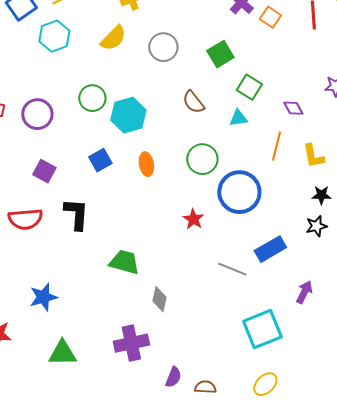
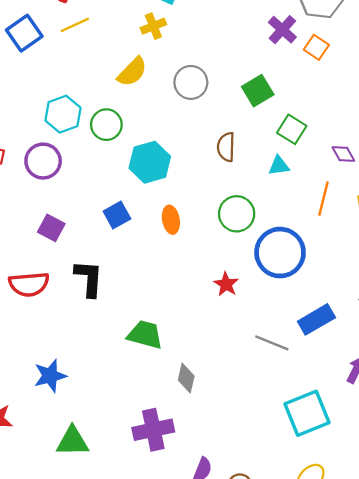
cyan hexagon: (54, 36) -> (63, 114), moved
green circle: (92, 98) -> (106, 125), moved
brown semicircle: (193, 102) -> (226, 147), turned 40

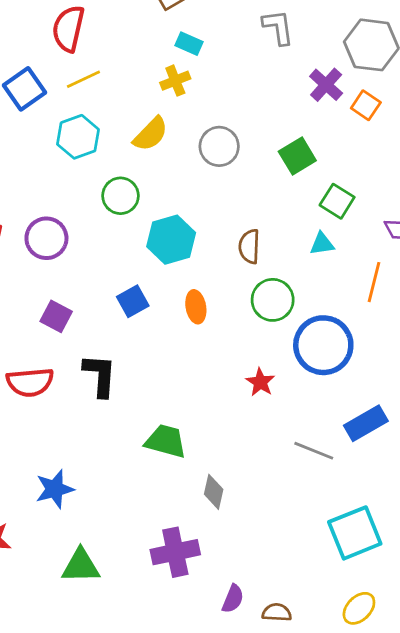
cyan hexagon: (63, 114) -> (78, 137), moved
brown semicircle: (226, 147) -> (249, 246), moved

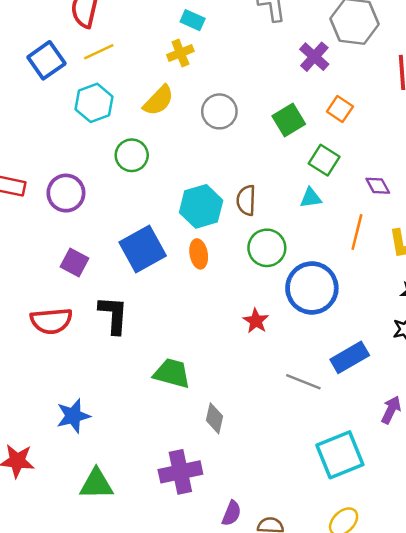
orange square: (366, 105) -> (340, 109), moved
cyan hexagon: (171, 240) -> (201, 206), moved
blue square: (133, 301) -> (143, 249), size x1.6

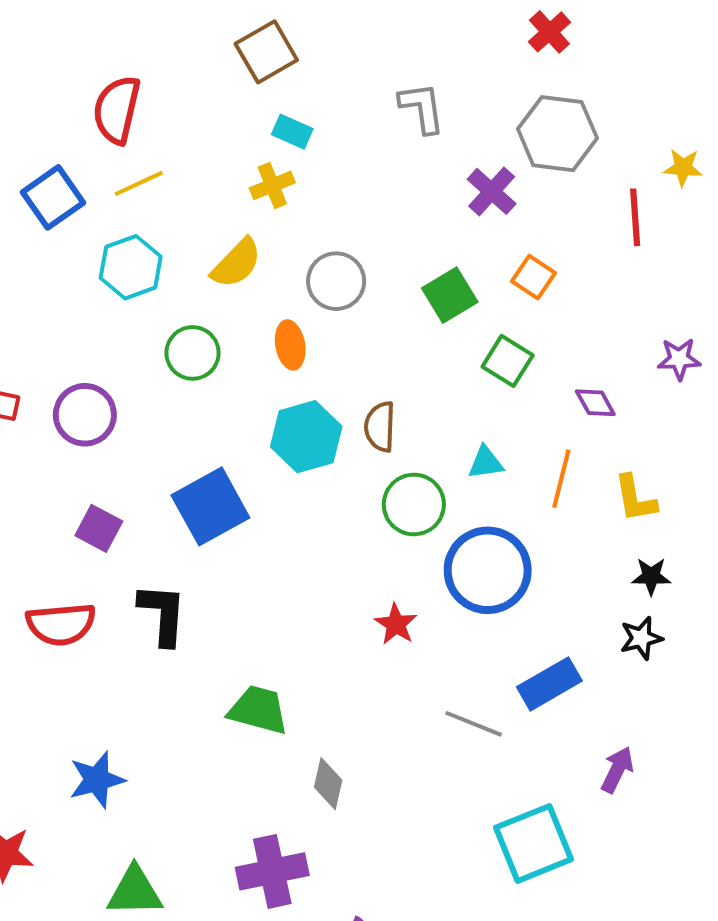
cyan triangle: (311, 198) -> (486, 463), moved
orange ellipse: (199, 254) -> (290, 345), moved

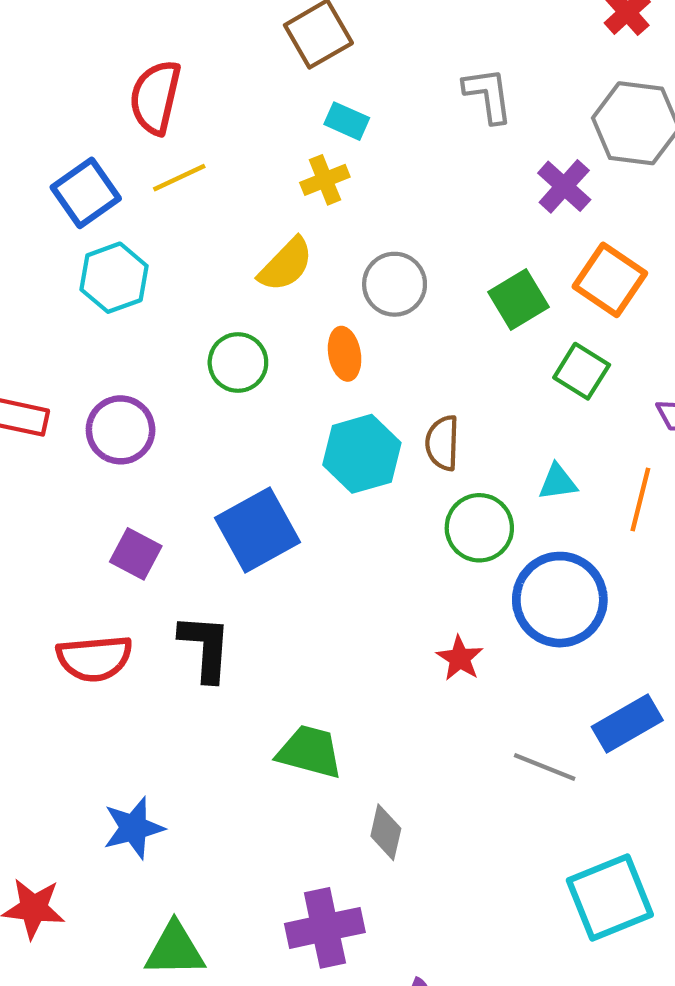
cyan hexagon: (131, 267) -> (114, 278), moved
orange square: (533, 277) -> (610, 280), size x1.5

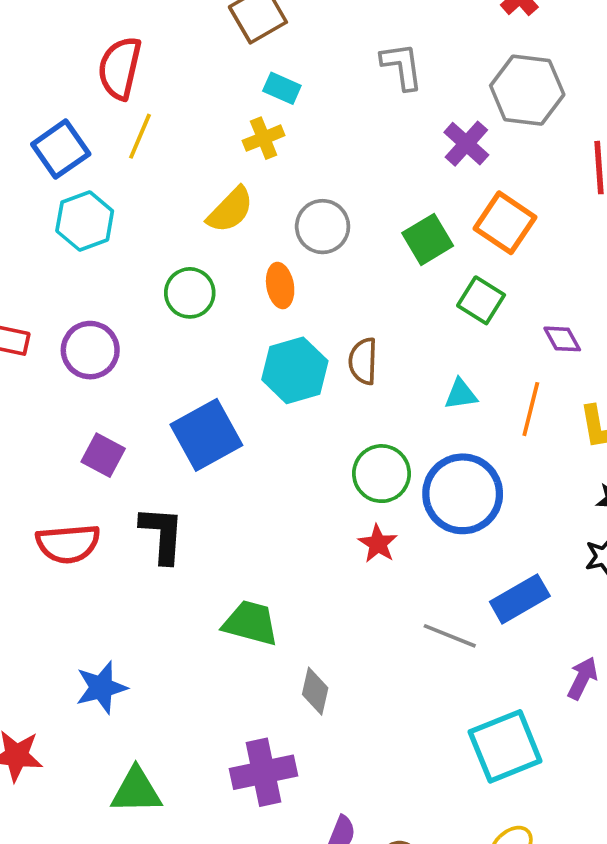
yellow line: (179, 178) -> (140, 136), turned -42
green circle: (479, 528) -> (382, 474), moved

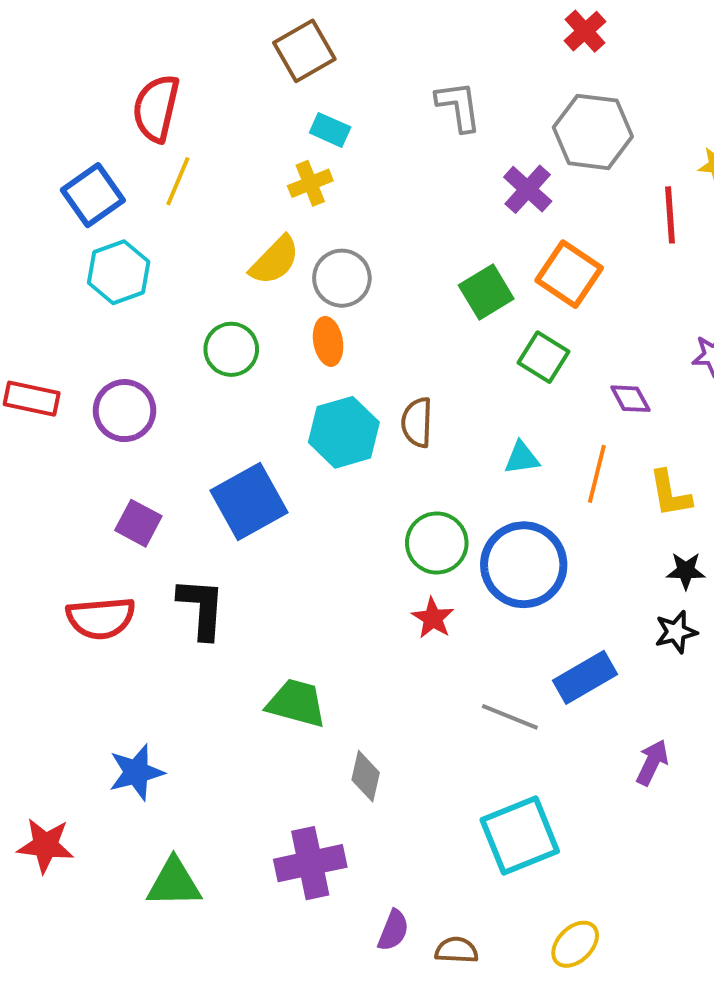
gray circle: (323, 227) -> (342, 278), moved
cyan square: (505, 746) -> (520, 836), moved

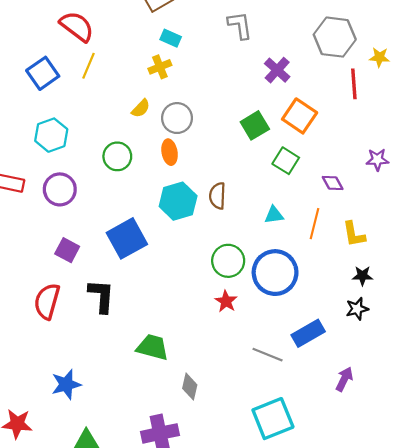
red semicircle: (156, 108) -> (77, 26), turned 114
gray hexagon: (593, 132) -> (335, 37), moved
yellow semicircle: (275, 260) -> (141, 108), size x0.7
cyan hexagon: (119, 272) -> (51, 135), moved
red semicircle: (101, 618) -> (47, 301), turned 111

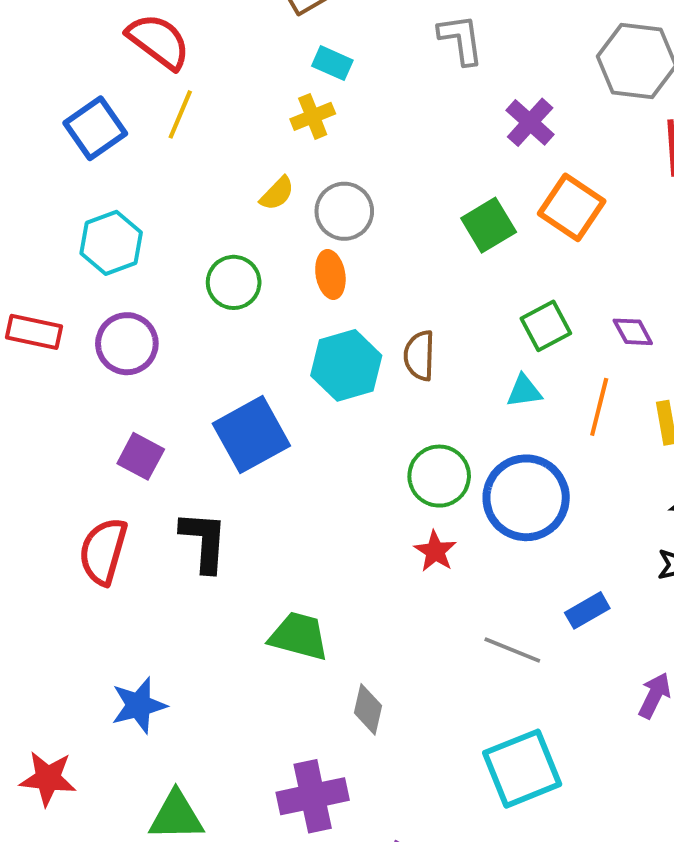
green square: (286, 161) -> (546, 326), moved, turned 30
blue rectangle: (308, 333) -> (587, 610), size x0.7

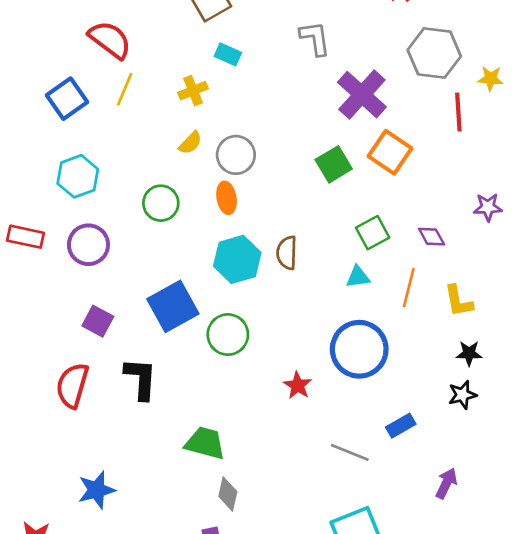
yellow cross: (313, 116) -> (193, 91), moved
purple cross: (530, 122) -> (362, 95), size x1.5
green circle: (439, 476) -> (228, 335), moved
gray diamond: (368, 709) -> (228, 494), moved

